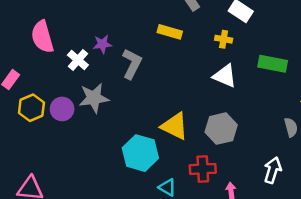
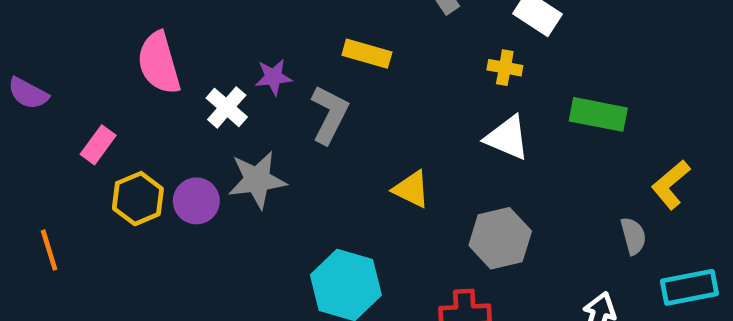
yellow rectangle: (170, 32) -> (367, 54), moved
yellow triangle: (175, 126) -> (411, 189), moved, size x0.7

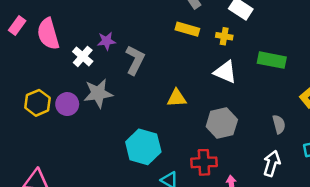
yellow rectangle: (367, 54) -> (187, 29), moved
pink rectangle: (98, 145) -> (17, 26), moved
yellow triangle: (411, 189) -> (177, 98), turned -30
gray semicircle: (633, 236) -> (279, 124), moved

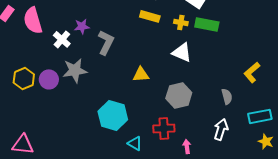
green rectangle: (272, 60) -> (207, 24), moved

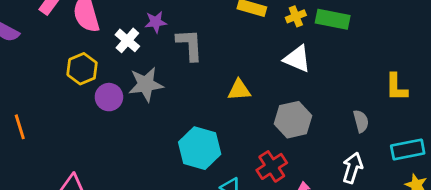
yellow cross: (181, 22) -> (296, 16), turned -32
gray L-shape: (106, 42) -> (190, 45), turned -30
yellow L-shape: (252, 72) -> (396, 87), turned -50
yellow hexagon: (24, 78) -> (82, 69), moved
red cross: (164, 128) -> (272, 166), turned -30

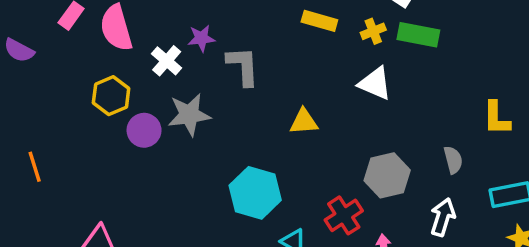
gray hexagon: (293, 120) -> (387, 175), moved

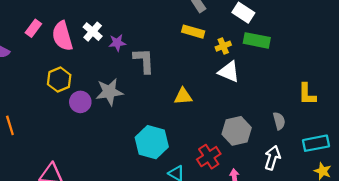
yellow cross: (373, 31) -> (223, 46), moved
white cross: (167, 61) -> (93, 32), moved

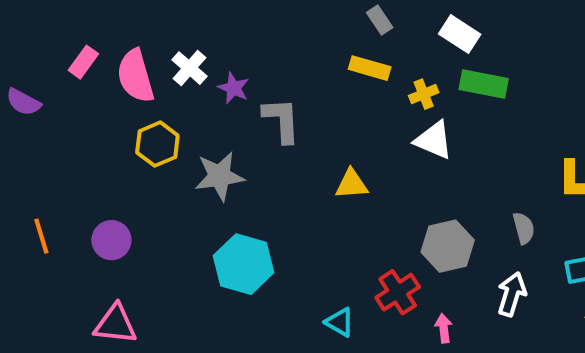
purple star: (117, 43) -> (234, 88), turned 30
yellow hexagon: (59, 80) -> (157, 144), moved
purple circle: (80, 102) -> (111, 240), moved
cyan hexagon: (152, 142) -> (244, 264), moved

